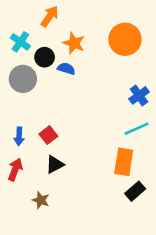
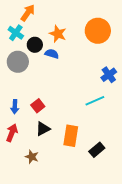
orange arrow: (50, 16) -> (28, 13), moved
cyan line: (136, 129) -> (95, 101), moved
orange rectangle: (124, 162) -> (71, 136), moved
black rectangle: (135, 191) -> (97, 150), moved

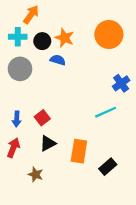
cyan cross: (16, 33) -> (18, 37), turned -35
black circle: (35, 45) -> (42, 41), moved

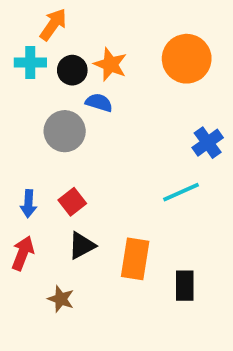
gray circle: (20, 69) -> (65, 131), moved
black rectangle: (108, 167) -> (185, 286), turned -49

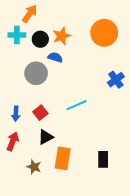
orange star: (110, 64) -> (62, 36), turned 30
cyan line: (181, 192) -> (76, 105), moved
orange rectangle: (135, 259) -> (63, 158), moved

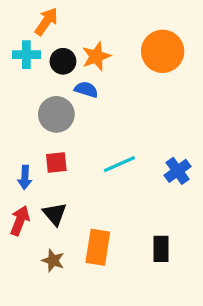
blue cross: (116, 80) -> (178, 171), moved
red square: (40, 113) -> (56, 163), moved, turned 32
black triangle: (46, 137) -> (55, 214), moved, turned -42

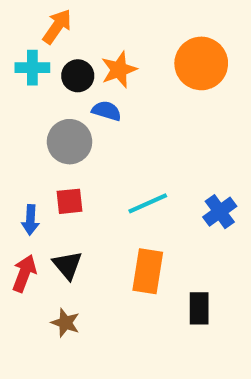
orange rectangle: (98, 247) -> (148, 271), moved

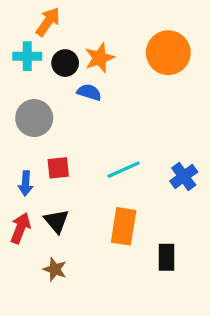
gray circle: (70, 142) -> (34, 118), moved

